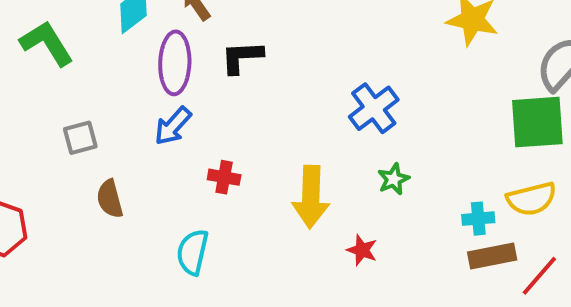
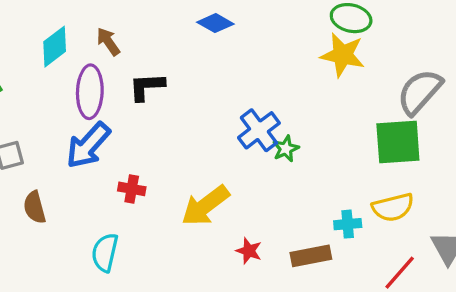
blue arrow: (173, 126) -> (88, 145), size x1.4
green star: (394, 179) -> (286, 149), moved
yellow arrow: (311, 197) -> (205, 206), turned 51
brown rectangle: (492, 256) -> (311, 256), moved

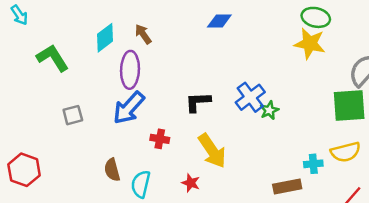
blue diamond: (215, 23) -> (219, 21), turned -30
black L-shape: (147, 87) -> (198, 102), moved
yellow arrow: (205, 206) -> (212, 151), turned -87
brown semicircle: (35, 207) -> (112, 170), moved
red star: (249, 251) -> (191, 183), moved

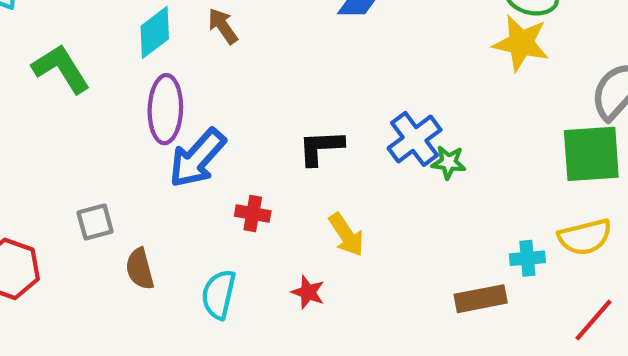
purple ellipse: (130, 70) -> (165, 109), moved
green star: (269, 110) -> (449, 162), turned 30
gray square: (73, 115) -> (95, 222), moved
yellow arrow: (212, 151) -> (346, 235), size x0.7
brown semicircle: (112, 170) -> (140, 269), moved

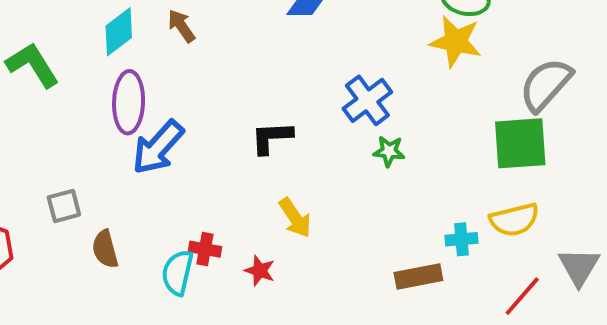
blue cross: (415, 139) -> (367, 100), moved
red cross: (253, 214) -> (205, 249), moved

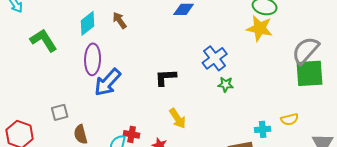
green square: (520, 143) -> (310, 73), moved
yellow semicircle: (514, 220) -> (290, 119), size x0.7

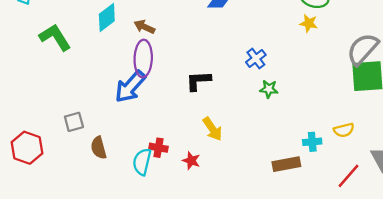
brown arrow: (120, 20) -> (144, 27), moved, turned -30
yellow star: (260, 28) -> (309, 23), size x0.6
blue cross: (215, 58) -> (256, 58), size x0.7
purple ellipse: (93, 59) -> (143, 58), moved

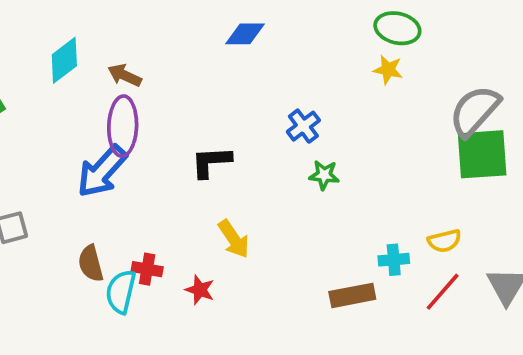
brown semicircle: (99, 148) -> (91, 263), moved
red line: (349, 176) -> (443, 292), moved

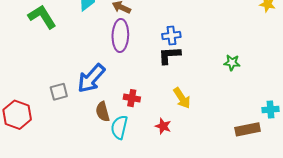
blue cross: (303, 126) -> (171, 35), moved, turned 30
blue arrow: (102, 171) -> (91, 78), moved
red cross: (147, 269) -> (132, 98), moved

